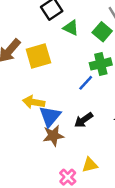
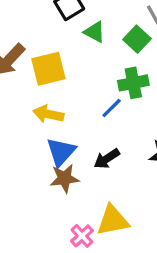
yellow arrow: (34, 102) -> (48, 114), moved
yellow triangle: (90, 165) -> (113, 220), size x1.5

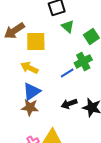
green cross: (133, 83) -> (83, 61), turned -30
black arrow: (107, 159) -> (69, 104), moved

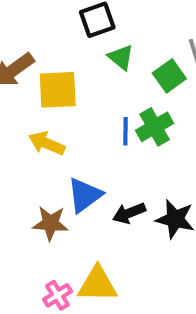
blue line: (67, 73) -> (126, 131), moved, turned -56
blue triangle: (32, 91) -> (85, 195), moved

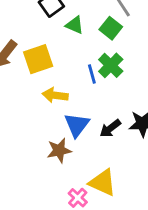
yellow arrow: (47, 143) -> (55, 95), moved
yellow triangle: (98, 284) -> (103, 183), turned 40

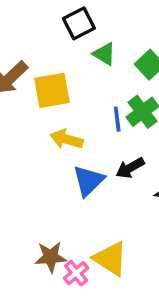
black arrow: (110, 128) -> (130, 168), moved
brown star: (59, 150) -> (51, 257), moved

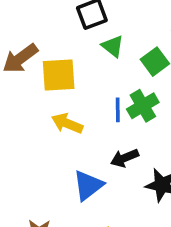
blue triangle: (88, 181) -> (88, 185), moved

